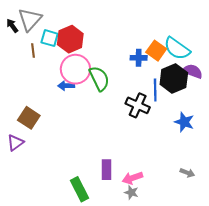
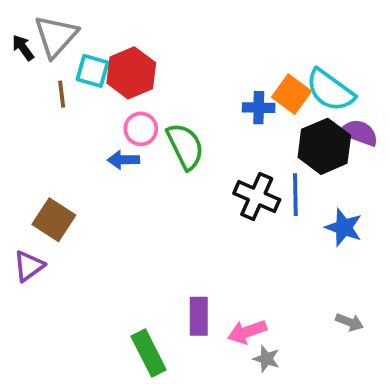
pink circle: (75, 69) -> (141, 129), size x0.6
blue line: (155, 90) -> (295, 195), moved
gray star: (131, 192) -> (266, 359), moved

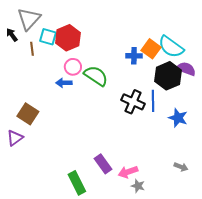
black arrow: (23, 48) -> (12, 35), moved
green semicircle: (185, 146) -> (96, 76), turned -30
purple rectangle: (199, 316) -> (103, 164), turned -36

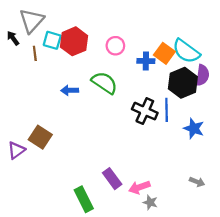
pink circle: (73, 67) -> (115, 46), moved
purple semicircle: (186, 69) -> (202, 75), turned 78
brown square: (28, 114) -> (40, 137), moved

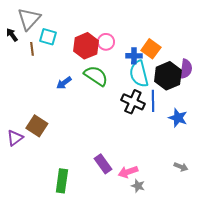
red hexagon: (74, 41) -> (86, 46), moved
cyan semicircle: (186, 51) -> (139, 74), moved, turned 40
blue arrow: (70, 90) -> (64, 83), turned -35
green rectangle: (84, 199) -> (62, 181), moved, turned 35

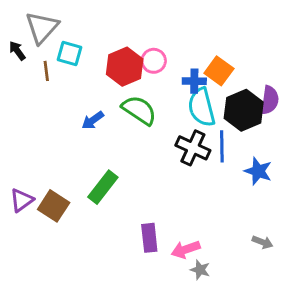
brown square: (37, 126) -> (54, 206), moved
purple rectangle: (103, 164) -> (149, 238), turned 30
green rectangle: (62, 181) -> (103, 187), moved, turned 30

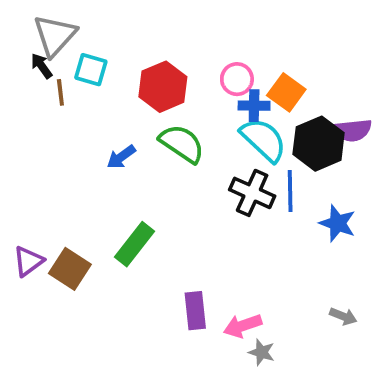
black arrow: (17, 51) -> (42, 66), moved
pink circle: (154, 61) -> (237, 79), moved
purple semicircle: (270, 100) -> (353, 130), turned 76
cyan semicircle: (202, 107) -> (264, 140), turned 147

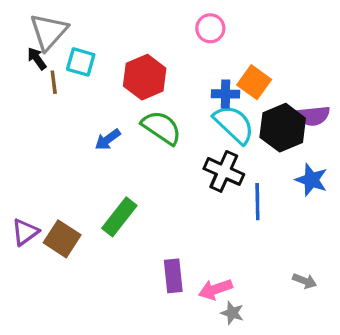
pink circle: (237, 79) -> (210, 28), moved
blue line: (290, 191) -> (257, 202), moved
blue star: (337, 223) -> (311, 180), moved

